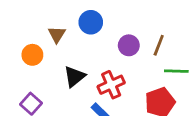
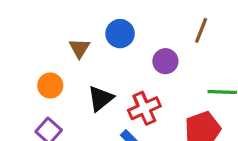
brown line: (159, 45) -> (201, 30), moved
orange circle: (32, 55) -> (50, 86), moved

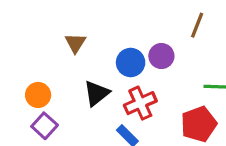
blue circle: (120, 34) -> (131, 62), moved
orange circle: (50, 86) -> (38, 95), moved

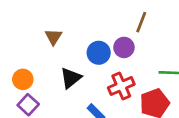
brown line: (197, 25) -> (141, 22), moved
red cross: (140, 103) -> (121, 86), moved

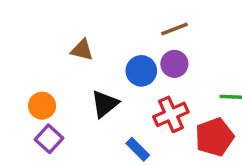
brown line: (141, 22) -> (174, 29), moved, turned 48
brown triangle: (53, 37) -> (82, 50), turned -48

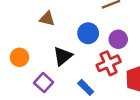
purple circle: (174, 64) -> (118, 39), moved
purple square: (49, 139) -> (44, 83), moved

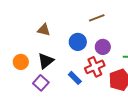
black triangle: (63, 56) -> (46, 61), moved
blue rectangle: (86, 87) -> (75, 78), moved

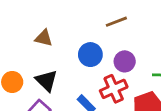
black triangle: (46, 61) -> (46, 81), turned -36

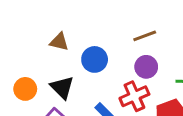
brown line: (116, 22) -> (145, 36), moved
blue circle: (90, 55) -> (95, 59), moved

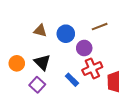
blue circle: (95, 59) -> (66, 34), moved
purple circle: (146, 67) -> (84, 48), moved

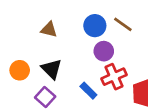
brown line: (100, 27) -> (123, 24), turned 56
blue circle: (66, 34) -> (95, 26), moved

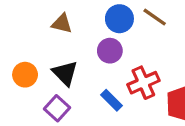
purple circle: (104, 51) -> (110, 51), moved

